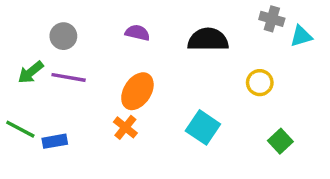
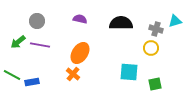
gray cross: (272, 19) -> (156, 29), moved
cyan square: (203, 127) -> (129, 72), moved, turned -30
green square: (280, 141) -> (155, 84), moved, turned 32

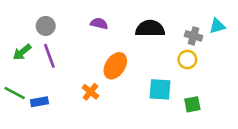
purple line: (40, 45) -> (49, 56), turned 60
orange ellipse: (80, 53) -> (115, 66), moved

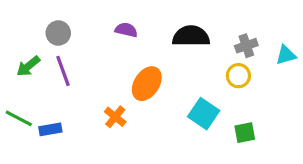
cyan triangle: (217, 26) -> (286, 55), moved
gray cross: (194, 36) -> (246, 46), turned -35
cyan square: (160, 89) -> (204, 114), turned 30

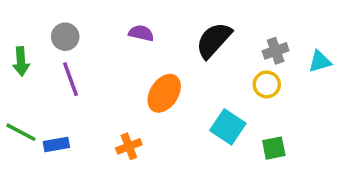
black semicircle: (191, 36) -> (214, 40), turned -48
green arrow: (28, 66) -> (21, 61), moved, turned -55
orange cross: (115, 117) -> (129, 146), moved, turned 30

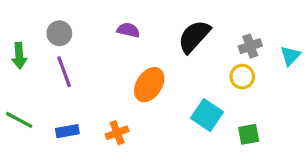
cyan triangle: (320, 61) -> (290, 56), turned -30
blue rectangle: (56, 145) -> (67, 131), moved

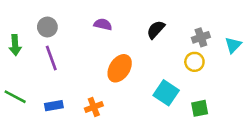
black semicircle: (194, 36) -> (156, 30), size x0.7

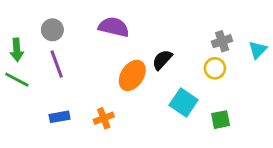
purple semicircle: (103, 24) -> (114, 27), size x1.5
black semicircle: (156, 30) -> (162, 60), moved
green line: (15, 97) -> (17, 80), moved

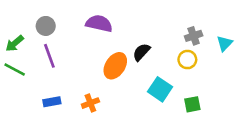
green arrow: (17, 50) -> (15, 43), turned 54

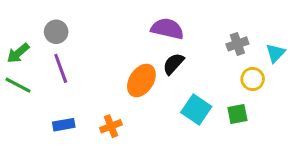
purple semicircle: (99, 23) -> (167, 29), moved
yellow circle: (187, 60) -> (253, 79), moved
green square: (192, 104) -> (237, 114), moved

